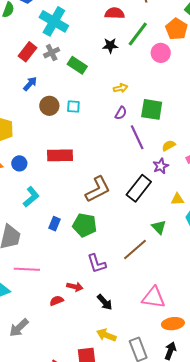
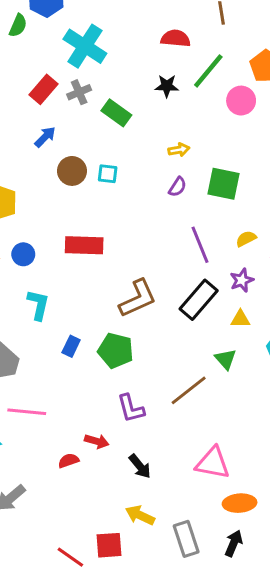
purple line: (137, 137) -> (200, 245), moved
purple star: (161, 166) -> (242, 280), moved
cyan L-shape: (31, 197) -> (38, 305), turned -40
yellow triangle: (177, 199) -> (240, 319), moved

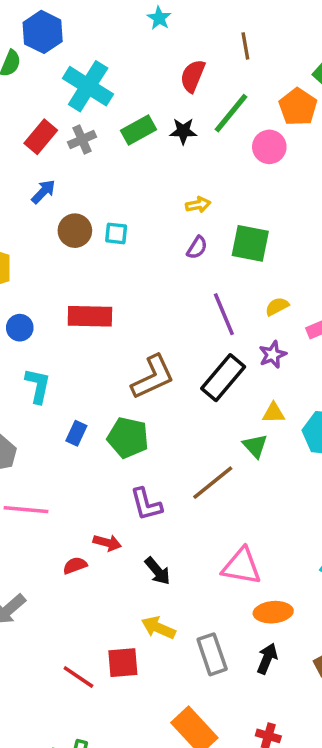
red semicircle: (176, 38) -> (193, 76), turned -72
green rectangle: (116, 113) -> (139, 130), moved, turned -64
yellow triangle: (240, 319) -> (273, 413), moved

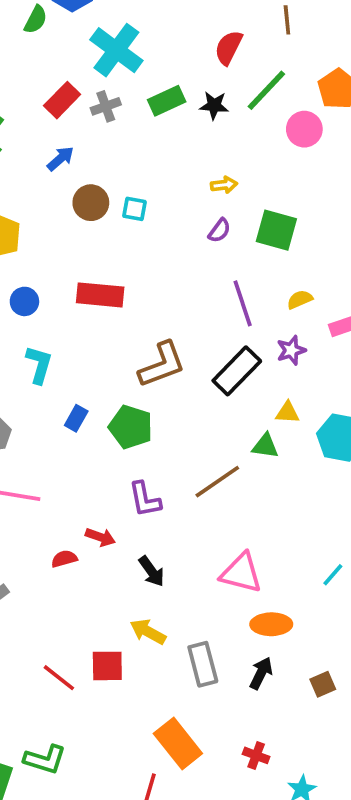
green triangle: (255, 446) -> (265, 446), turned -44

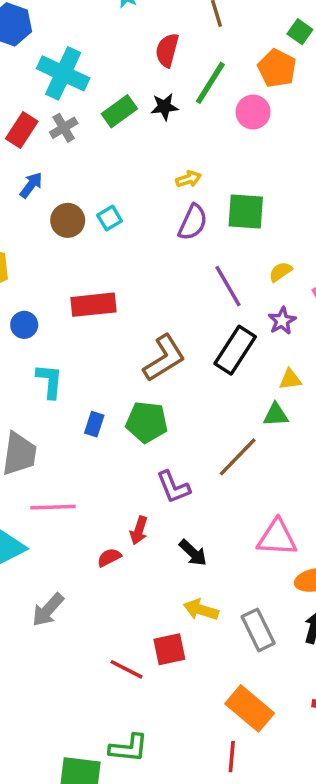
cyan square: (135, 209) -> (110, 218), turned -30
purple semicircle: (219, 230) -> (193, 222), size x1.5
red arrow: (100, 537) -> (139, 530), turned 100

